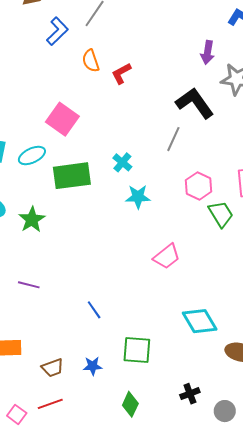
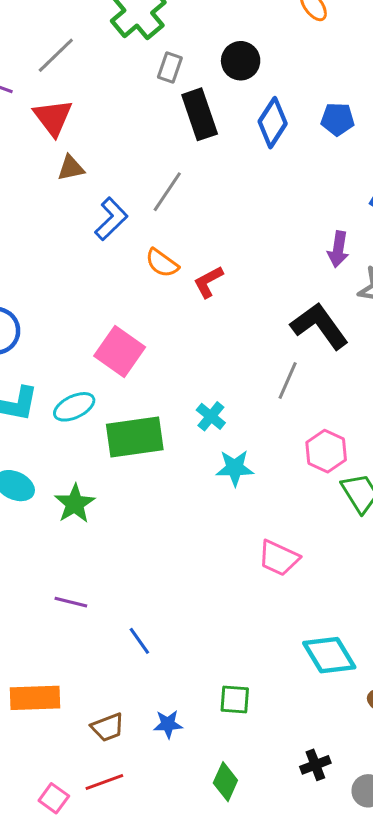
orange semicircle: (91, 61) -> (162, 263), turned -35
pink trapezoid: (167, 256) -> (279, 558), turned 64
blue line: (94, 310) -> (139, 641), moved
green square: (137, 350) -> (235, 699), size x0.7

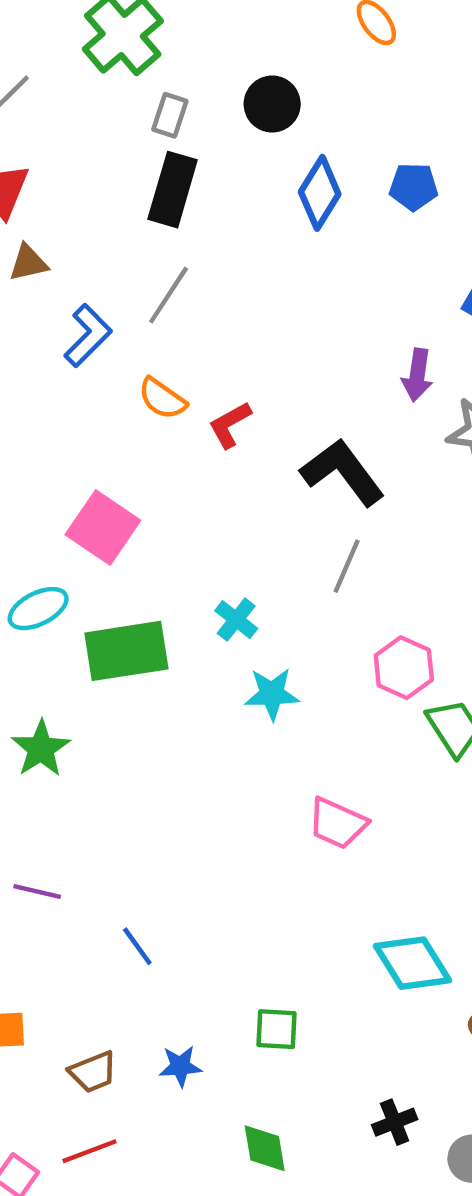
black rectangle: (200, 114) -> (173, 190), moved, turned 36
black L-shape: (320, 326) -> (343, 472), moved
green diamond: (225, 782) -> (265, 1148), turned -33

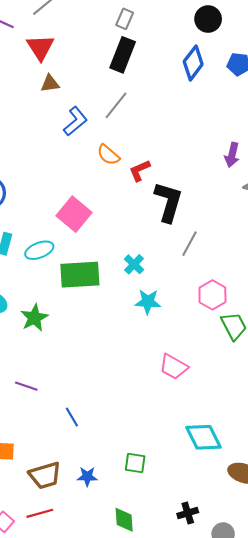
black circle: (272, 104) -> (208, 19), moved
black L-shape: (343, 472) -> (168, 202), moved, turned 48
brown trapezoid: (93, 1072) -> (45, 475), size x1.4

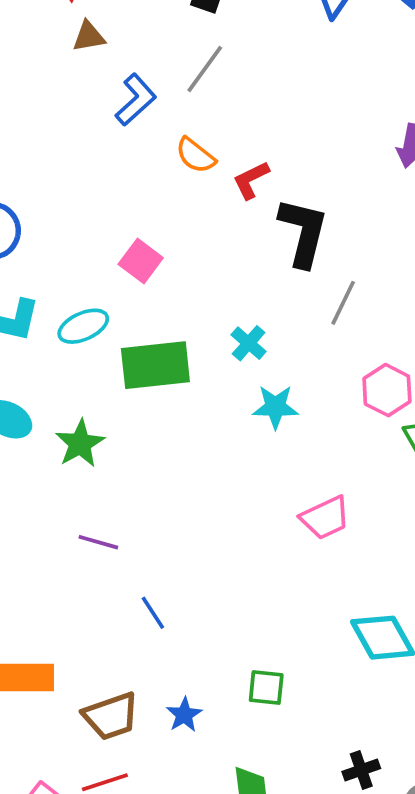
pink square: (74, 214) -> (141, 261), size x0.7
pink trapezoid: (174, 367) -> (325, 518), turned -52
purple line: (26, 386) -> (98, 542), moved
blue star: (87, 477) -> (184, 715), turned -30

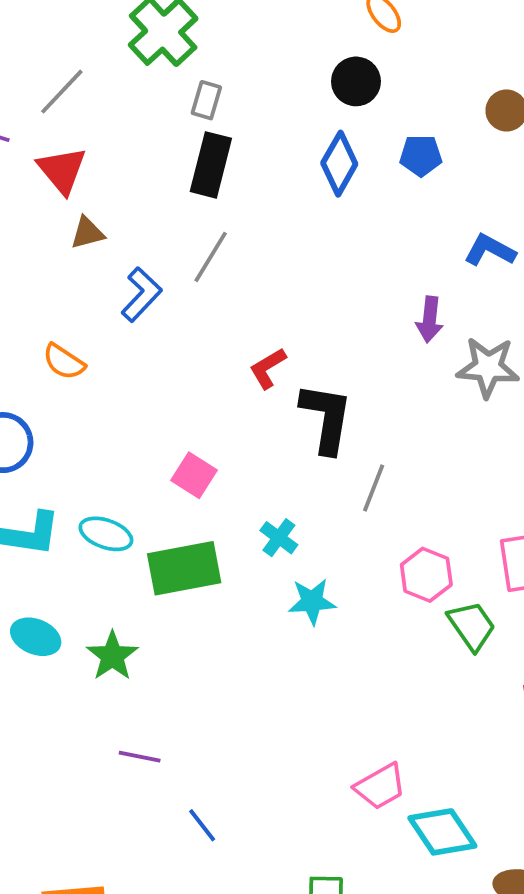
orange semicircle: (195, 155) -> (64, 362), moved
pink square: (141, 261) -> (194, 475), moved
cyan ellipse: (83, 326) -> (106, 534), turned 48
pink trapezoid: (325, 518) -> (380, 786), moved

